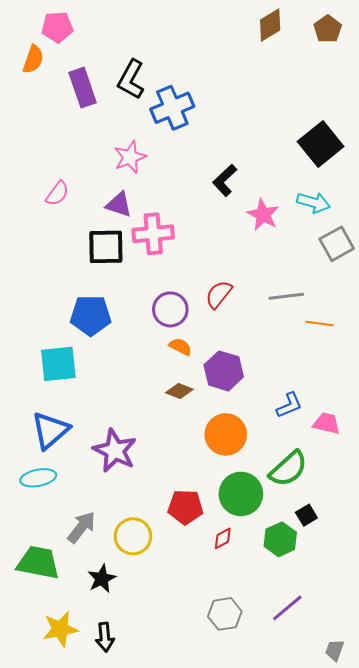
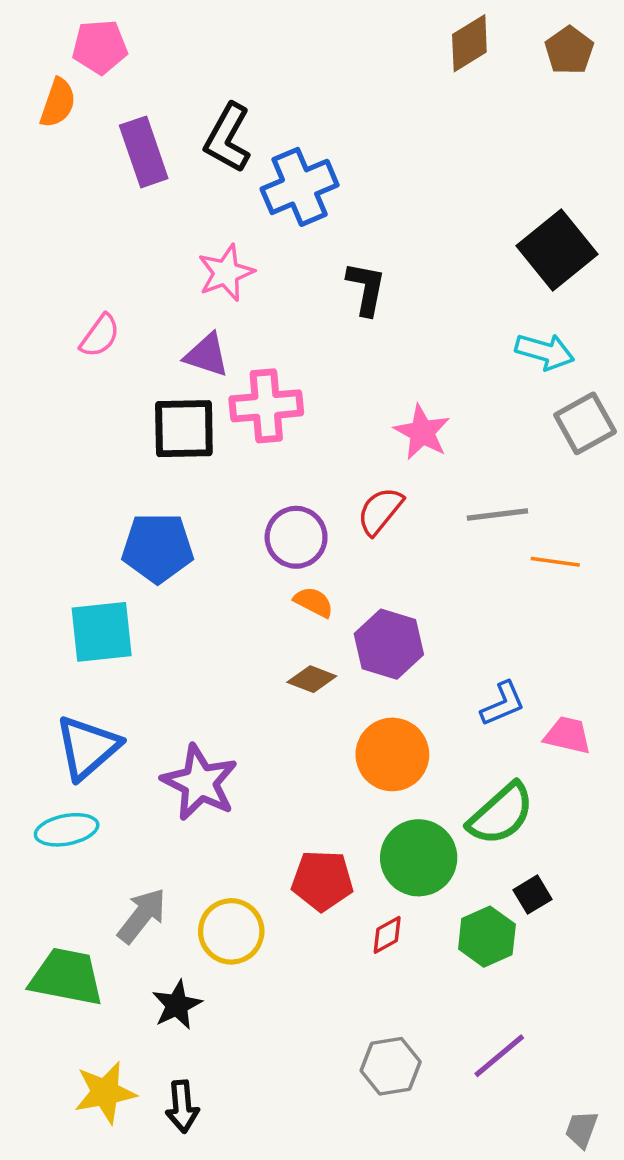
black L-shape: (225, 180) -> (366, 289), moved, turned 144
pink star: (263, 215) -> (422, 432), moved

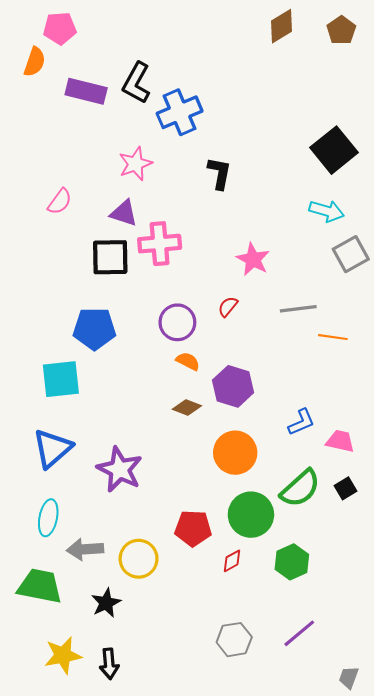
purple rectangle: (144, 152) -> (86, 91), turned -57
red semicircle: (380, 511) -> (228, 307), size x0.7
cyan ellipse: (67, 830) -> (48, 518), moved, turned -68
black square: (532, 895) -> (345, 488), moved
gray arrow: (142, 916) -> (85, 549), turned -132

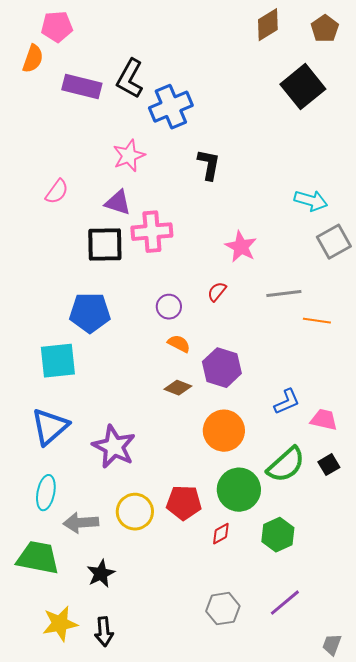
black square: (334, 150) -> (303, 87), moved
purple circle: (177, 322) -> (169, 307), size x0.7
yellow circle: (139, 559) -> (135, 512), moved

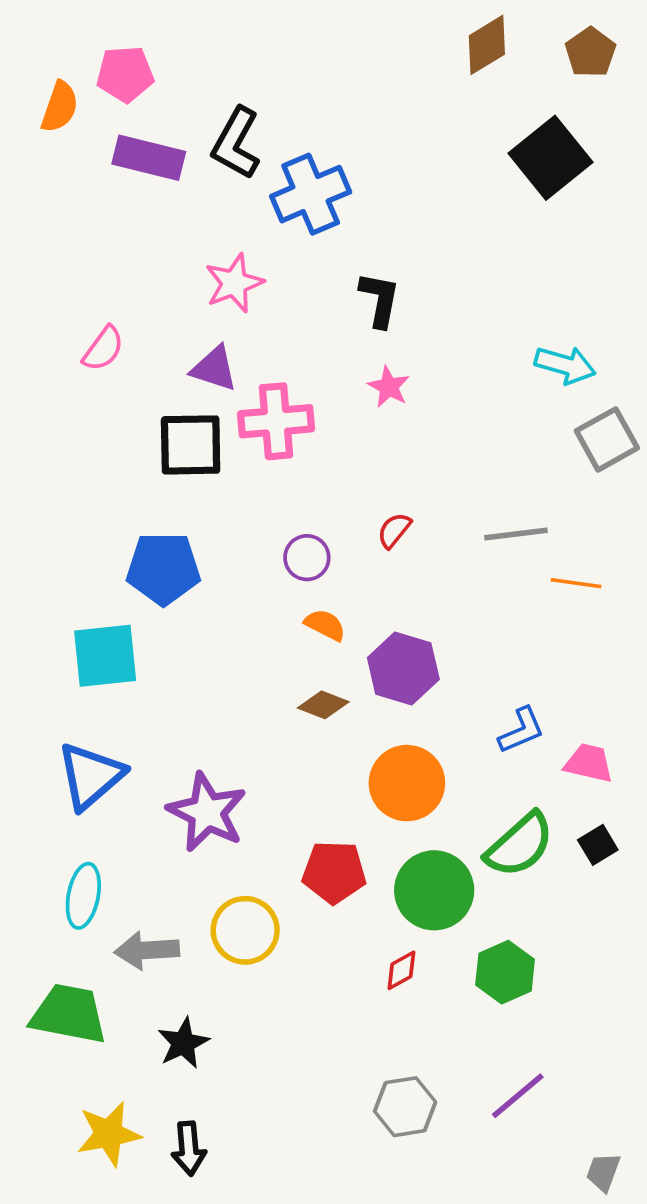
pink pentagon: (57, 27) -> (125, 74), moved
pink star: (241, 247) -> (389, 387), moved, size x0.7
red pentagon: (184, 503) -> (334, 872), moved

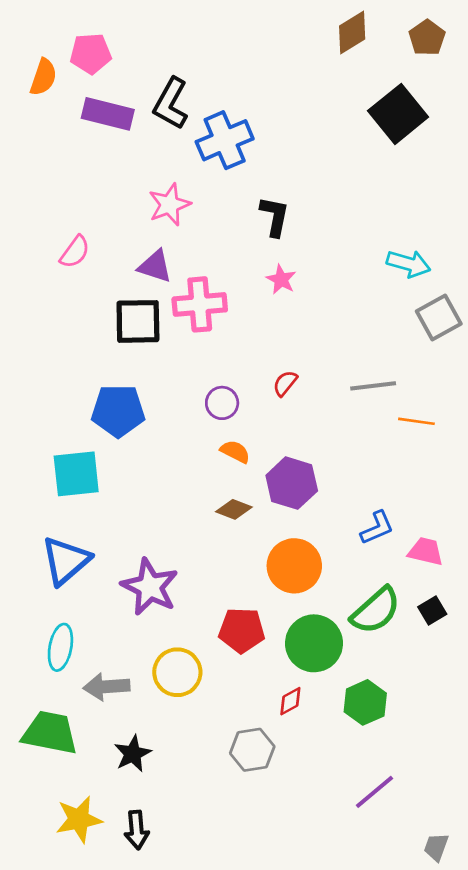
gray hexagon: (405, 1107) -> (252, 750), moved

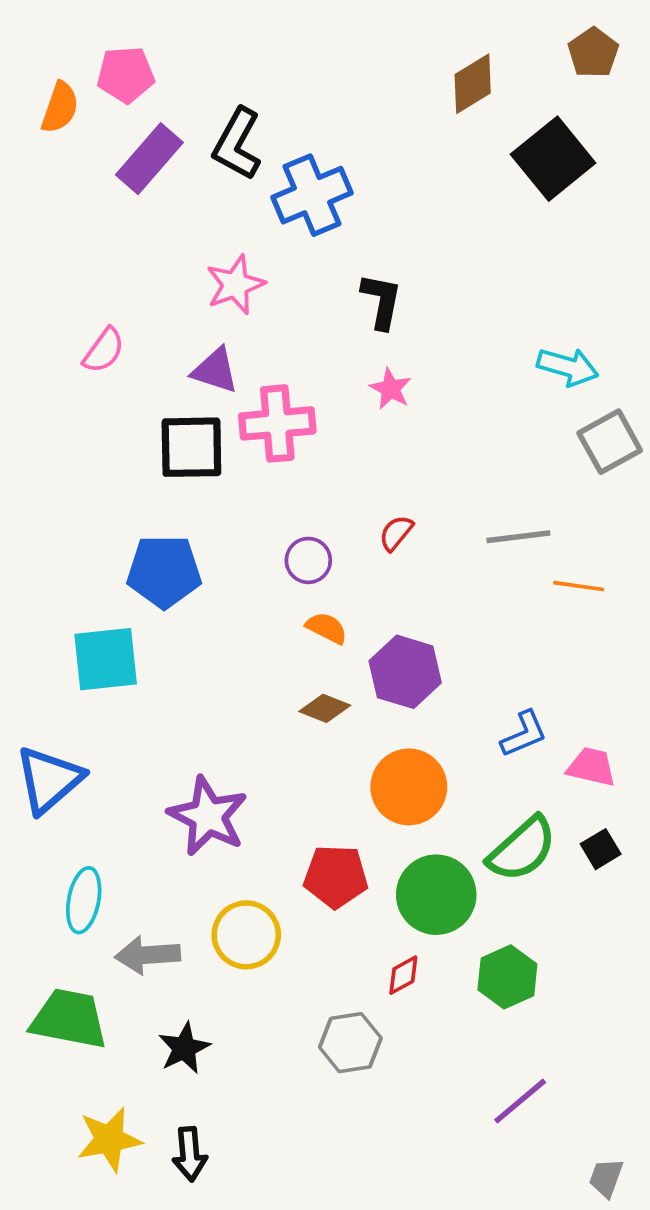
brown diamond: (352, 32) -> (473, 84), moved
purple rectangle: (108, 114) -> (149, 159), turned -63
blue triangle: (66, 561) -> (49, 780), moved

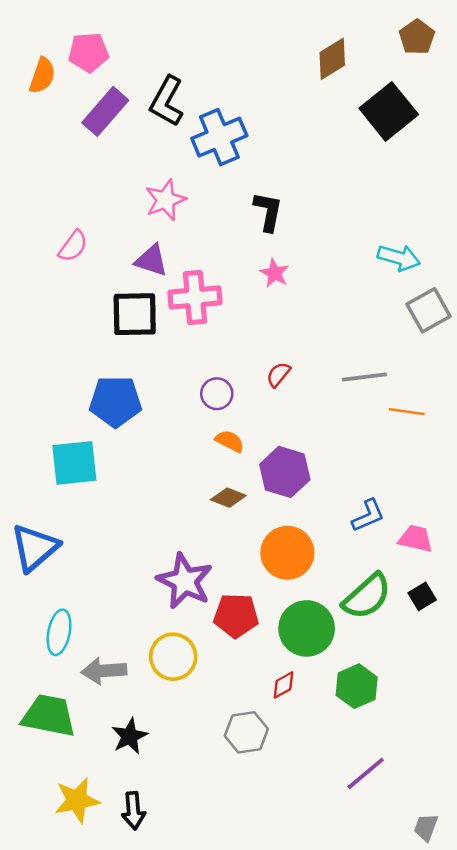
purple star: (208, 816) -> (185, 581), moved

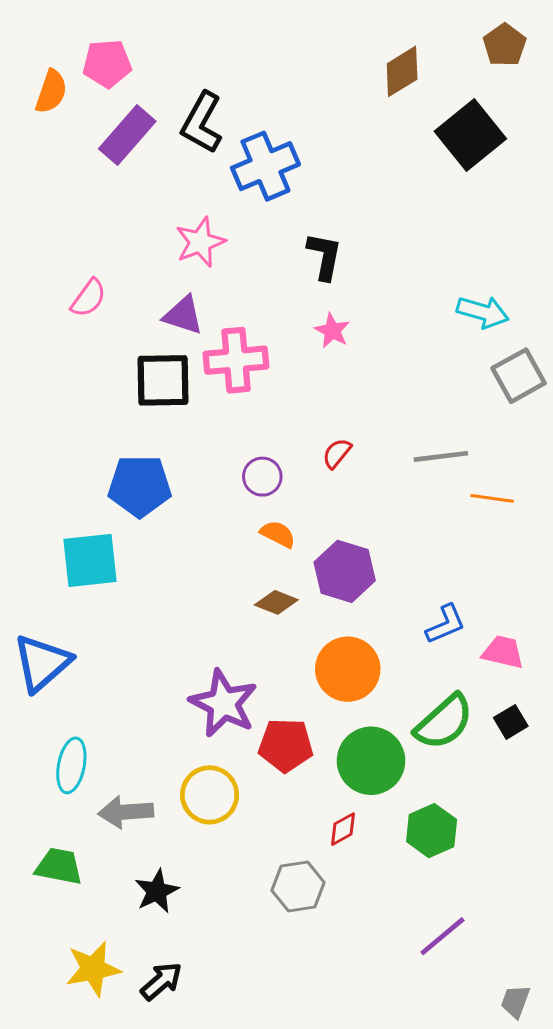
green trapezoid: (49, 716) -> (59, 866), size x0.7
black arrow: (133, 811) -> (161, 981), turned -126

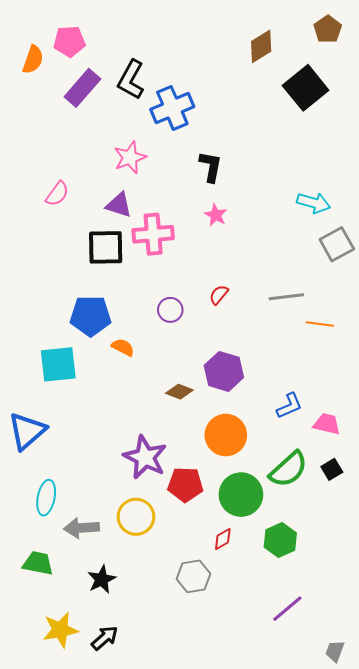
orange semicircle: (278, 534) -> (123, 347), moved

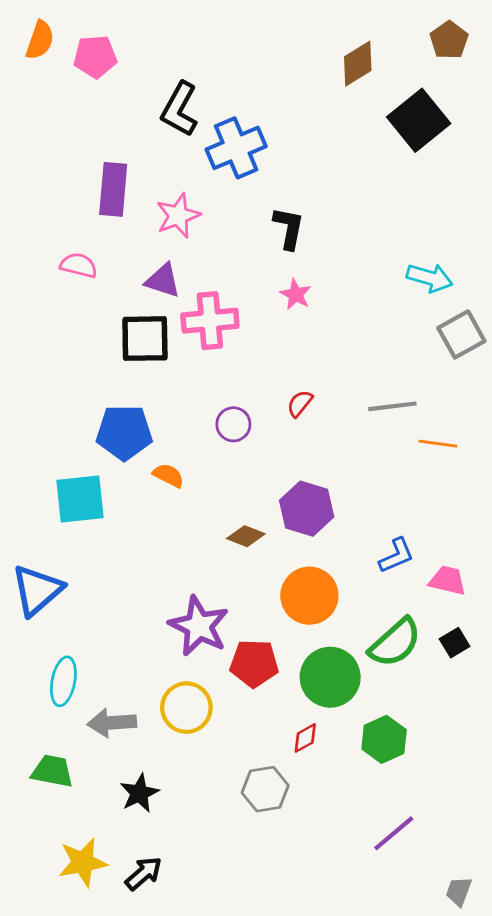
orange semicircle: (33, 60) -> (40, 40), moved
purple rectangle: (82, 88) -> (113, 189), moved, turned -36
pink semicircle: (57, 194) -> (79, 265), turned -112

